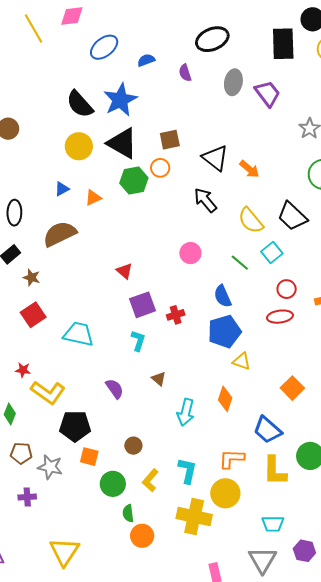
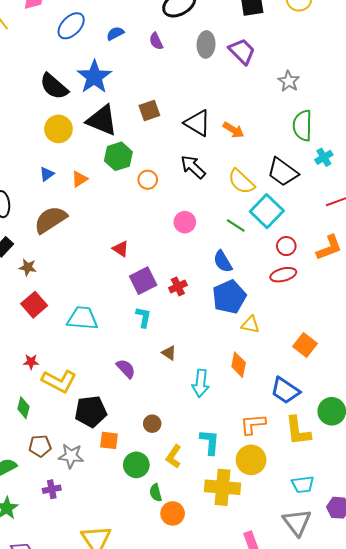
orange circle: (160, 168) -> (148, 180), moved
cyan square: (272, 253) -> (267, 211), size x1.5

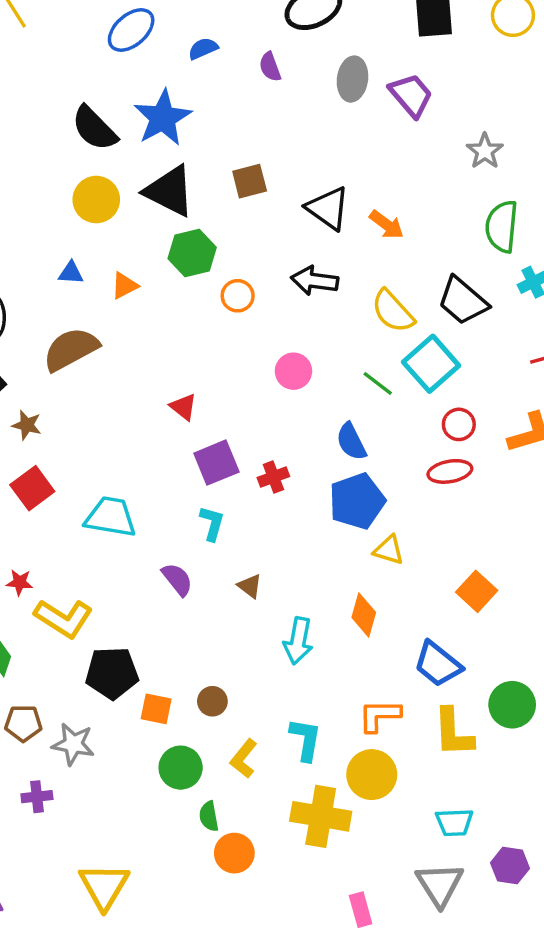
black arrow: (193, 167) -> (315, 281), turned -40
blue triangle: (47, 174) -> (71, 273), turned 35
purple semicircle: (126, 369) -> (177, 579), moved
orange square: (109, 440) -> (156, 709), moved

